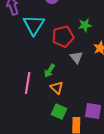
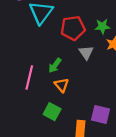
green star: (85, 25) -> (102, 26), moved
green square: (59, 112) -> (52, 112), moved

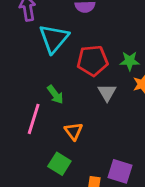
green arrow: (55, 65) -> (55, 95), moved, turned -77

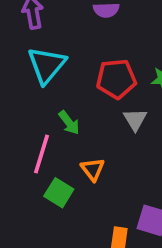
cyan triangle: (54, 39) -> (47, 65), moved
green square: (59, 164) -> (59, 193), moved

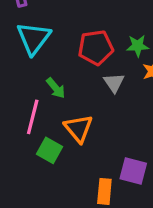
orange triangle: (93, 169) -> (78, 128), size x1.4

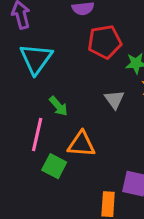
red pentagon: (96, 48) -> (105, 42), moved
orange triangle: (78, 128) -> (81, 144), turned -44

